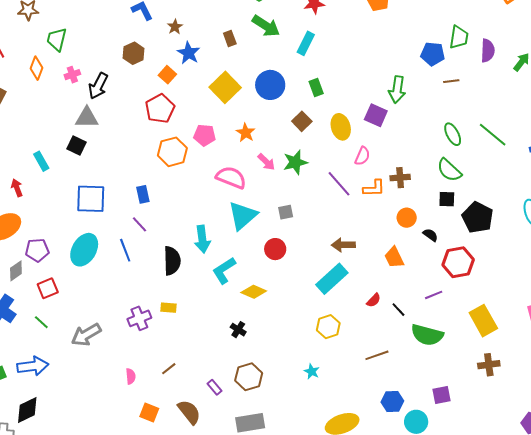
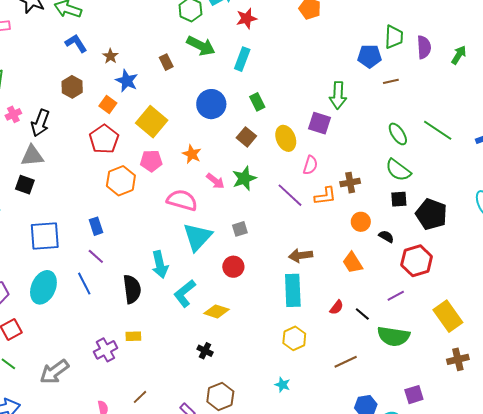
yellow square: (225, 87) -> (152, 122), moved
cyan rectangle: (332, 279) -> (293, 290), turned -44

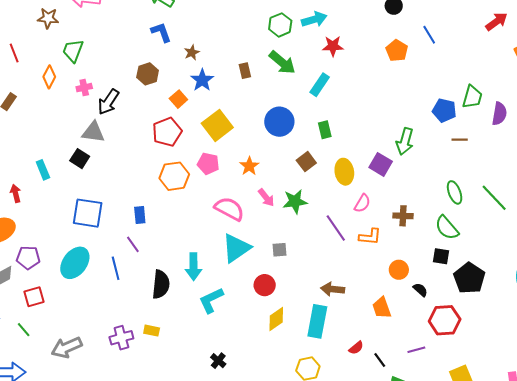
brown cross: (350, 183) -> (403, 216), moved
yellow diamond: (216, 311) -> (276, 319), moved, turned -65

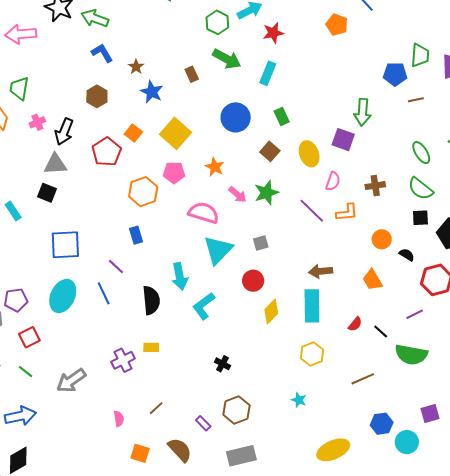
orange square: (178, 99) -> (133, 133), moved
red pentagon: (167, 132) -> (107, 152), moved
blue rectangle: (140, 215) -> (136, 235), moved

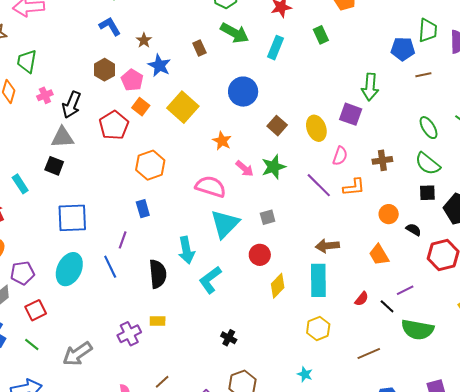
green rectangle: (282, 116) -> (321, 35), moved
pink pentagon: (174, 173) -> (132, 80), moved, turned 30
purple line: (116, 266) -> (123, 240), turned 66
purple line: (415, 314) -> (405, 290), moved

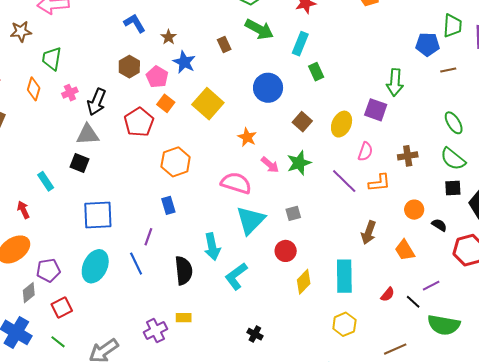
green rectangle: (321, 35) -> (316, 72), moved
yellow ellipse: (316, 128) -> (342, 124), turned 45
brown arrow: (327, 246) -> (369, 233), moved, turned -65

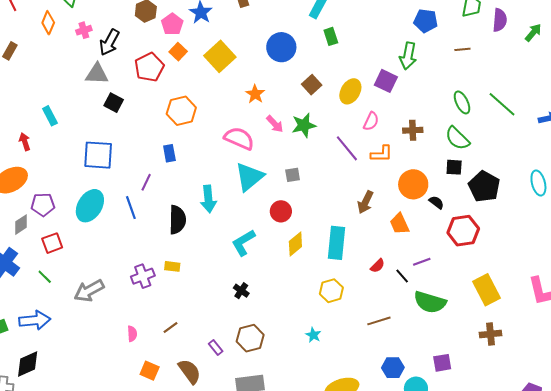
blue pentagon: (428, 44) -> (426, 21), moved
black square: (79, 163) -> (114, 103), moved
orange circle: (414, 210) -> (413, 184), size x1.5
cyan L-shape: (236, 276) -> (243, 243), moved

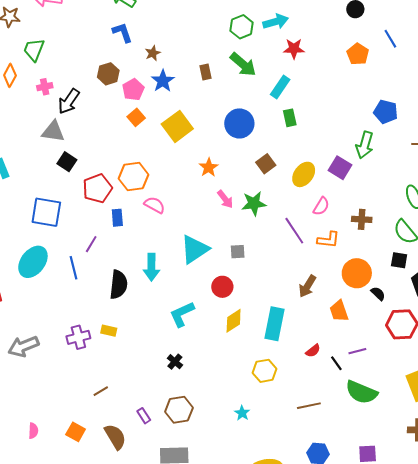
red pentagon: (149, 67) -> (97, 188), moved
pink semicircle: (239, 138) -> (155, 205), moved, size x0.7
pink semicircle: (132, 334) -> (33, 431), moved

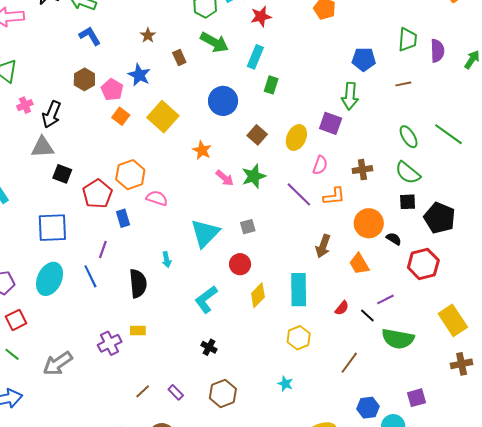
brown star: (153, 53) -> (148, 35), moved
green rectangle: (290, 118) -> (271, 85), turned 42
cyan arrow: (151, 267) -> (167, 260), size x0.6
brown line: (309, 406) -> (349, 363), turned -30
purple rectangle: (144, 416) -> (176, 392), moved

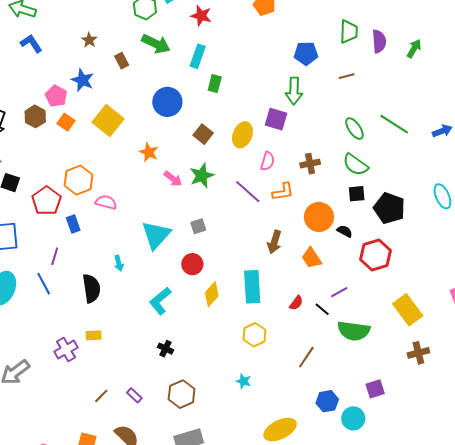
red star: (261, 16) -> (201, 16), turned 30
brown hexagon: (84, 79) -> (35, 116), moved

